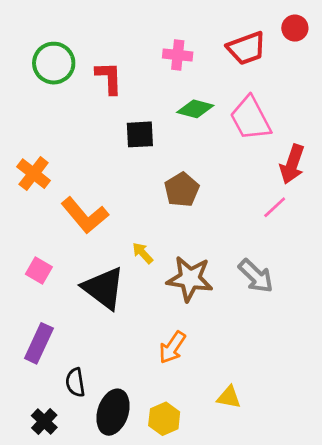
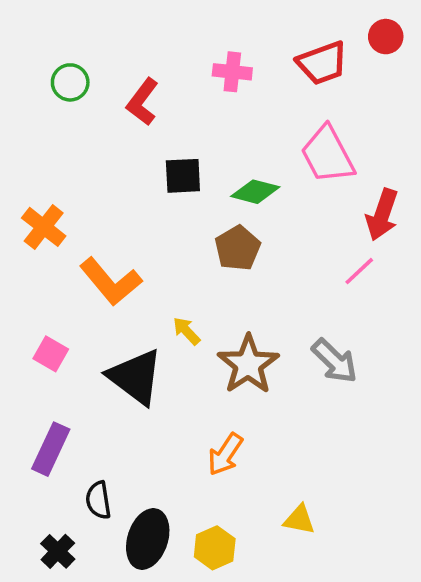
green circle: (54, 63) -> (70, 82), size x0.7
red L-shape: (109, 78) -> (142, 102), turned -141
green diamond: (195, 109) -> (255, 192), moved
brown star: (190, 279) -> (248, 364), turned 30

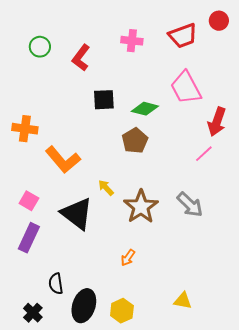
orange cross: (44, 227) -> (25, 129), turned -30
purple rectangle: (51, 449) -> (29, 238), moved
orange arrow: (225, 454) -> (128, 258), size x0.7
yellow triangle: (299, 520) -> (183, 301), moved

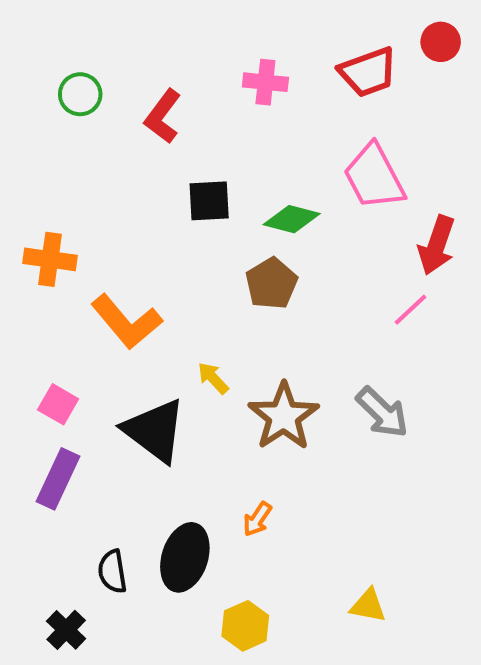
black ellipse: (84, 306) -> (185, 557), moved

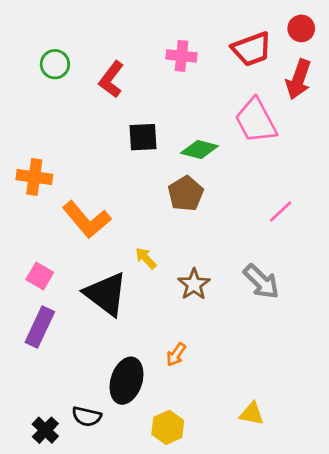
red arrow: (437, 245) -> (298, 79), moved
brown star: (284, 416) -> (194, 284), size x0.7
black semicircle: (112, 571) -> (87, 416), moved, turned -68

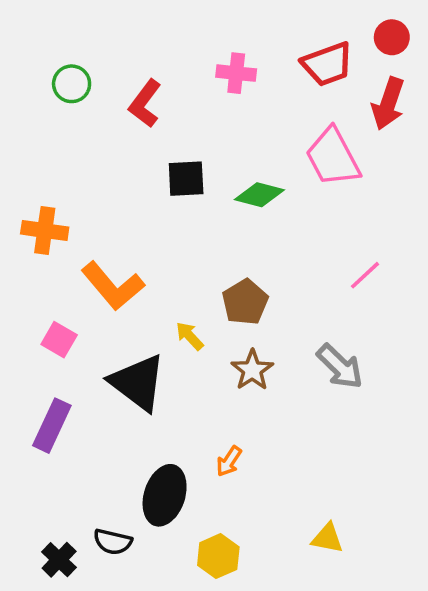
brown pentagon: (186, 194) -> (245, 302), moved
pink square: (40, 276) -> (59, 340), moved

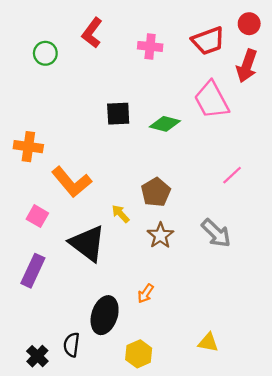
red L-shape: (145, 103) -> (92, 33), moved
black semicircle: (113, 542) -> (72, 345), turned 85

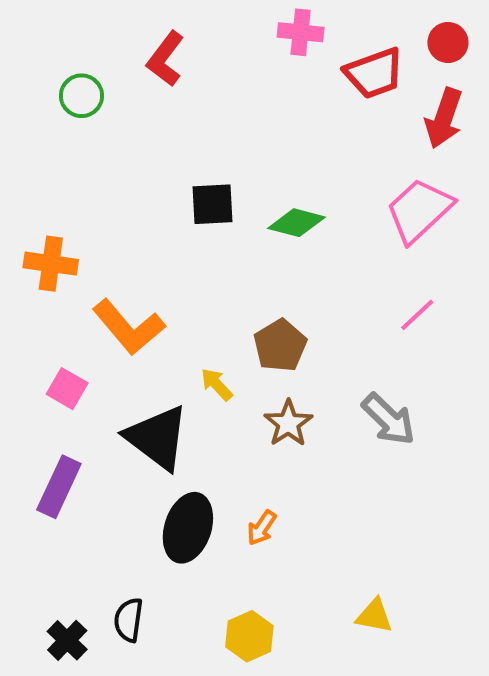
pink cross: (150, 46) -> (301, 32), moved
pink trapezoid: (212, 100) -> (419, 210), moved, turned 75
black ellipse: (105, 315) -> (188, 528), moved

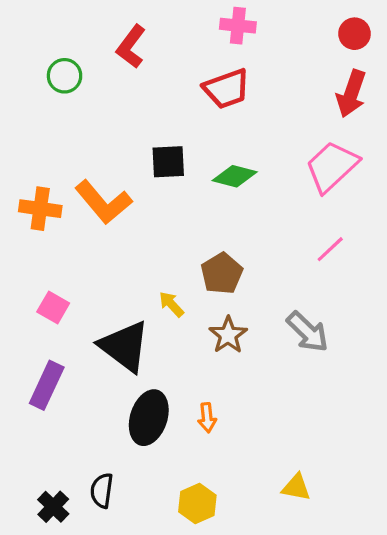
red trapezoid: (374, 73) -> (227, 89), moved
orange L-shape: (129, 327) -> (103, 202), moved
orange arrow: (262, 528) -> (207, 418), turned -40

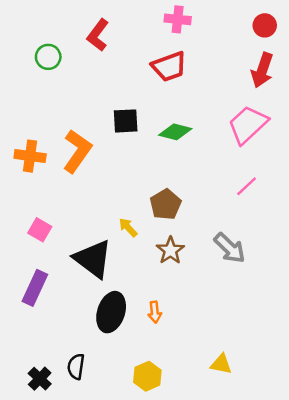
orange L-shape: (103, 202) -> (77, 151), turned -105

